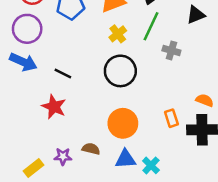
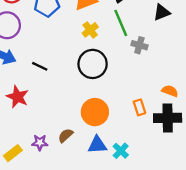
green line: (151, 26) -> (121, 23), turned -48
red star: (54, 107) -> (18, 97), moved
brown semicircle: (91, 149) -> (66, 135), turned -56

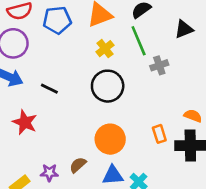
gray cross: (139, 45) -> (159, 65), turned -35

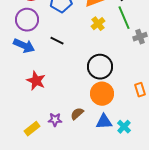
black circle: (108, 86) -> (100, 67), moved
black line: (49, 89) -> (57, 41), moved

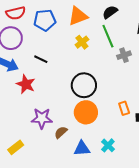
red star: (36, 81) -> (26, 84), moved
purple star: (55, 120) -> (42, 118), moved, size x1.5
blue triangle: (104, 122) -> (82, 148), moved

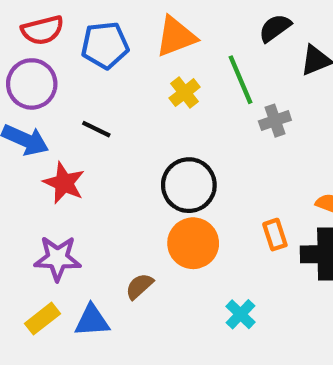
black semicircle: (110, 12) -> (275, 28), moved
purple star: (42, 118) -> (58, 258), moved
blue triangle: (82, 148) -> (92, 321), moved

